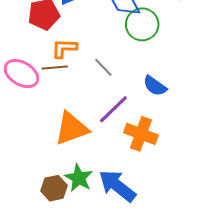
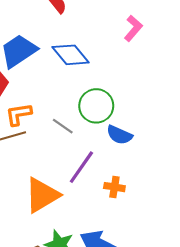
green circle: (142, 24) -> (96, 106), moved
orange cross: (141, 134) -> (114, 187), size x0.6

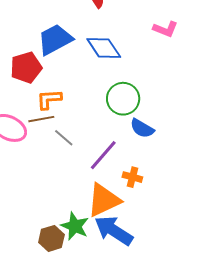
pink L-shape: (133, 28) -> (165, 29), turned 65
gray line: (63, 126) -> (64, 138), moved
orange triangle: (42, 195) -> (104, 200), moved

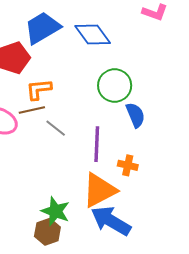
blue semicircle: (142, 128) -> (135, 115), turned -140
purple line: (103, 155) -> (97, 144), turned -36
green star: (75, 226) -> (55, 211), moved

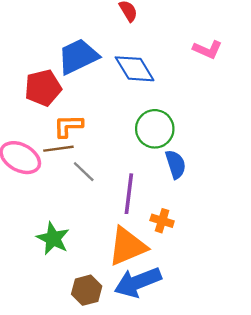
green star: (55, 211) -> (53, 238), moved
blue arrow: (111, 221) -> (138, 282), turned -57
brown hexagon: (47, 232) -> (87, 290), moved

